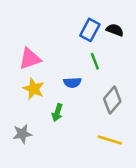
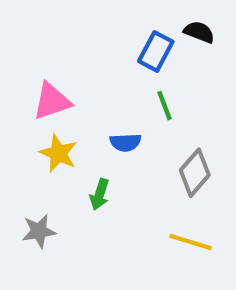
black semicircle: (115, 30) -> (199, 32), moved

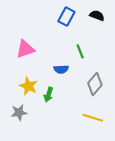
blue rectangle: (156, 51) -> (66, 17), moved
yellow star: (58, 153) -> (28, 86), moved

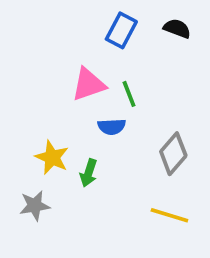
pink triangle: (25, 49) -> (89, 84), moved
green line: (80, 51) -> (129, 94), moved

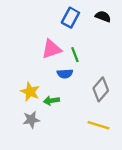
green arrow: (89, 173) -> (51, 101), turned 64
gray star: (35, 206) -> (31, 120), moved

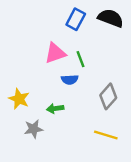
black semicircle: (103, 16) -> (111, 18), size x1.5
yellow star: (30, 92) -> (19, 99), moved

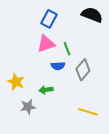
blue rectangle: (76, 19) -> (49, 19), moved
gray diamond: (108, 96) -> (83, 70), moved

